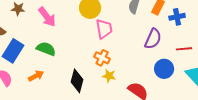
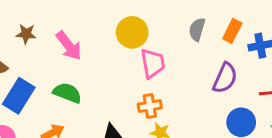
orange cross: (102, 58) -> (150, 106), turned -35

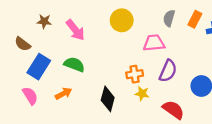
pink trapezoid: (153, 63) -> (154, 43), moved, turned -85
purple semicircle: (225, 78) -> (168, 71), moved

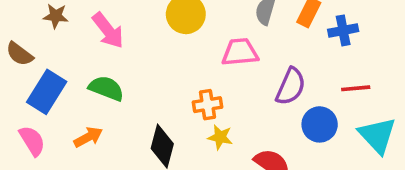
purple semicircle: (168, 71) -> (291, 87), moved

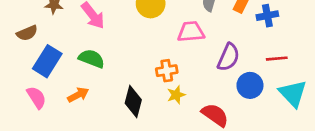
brown semicircle: (19, 54) -> (27, 33), turned -60
yellow star: (220, 137) -> (176, 95), turned -30

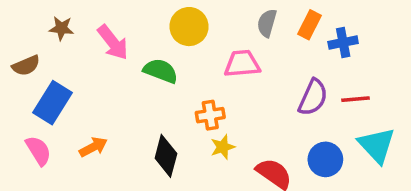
purple semicircle: (228, 57) -> (313, 97), moved
green semicircle: (92, 59) -> (161, 71), moved
blue circle: (250, 85) -> (325, 159), moved

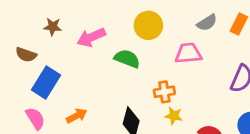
gray semicircle: (267, 23) -> (207, 23), turned -138
pink arrow: (113, 42) -> (91, 37), turned 104
brown semicircle: (26, 66) -> (26, 55), turned 42
yellow star: (223, 147) -> (174, 116), turned 30

